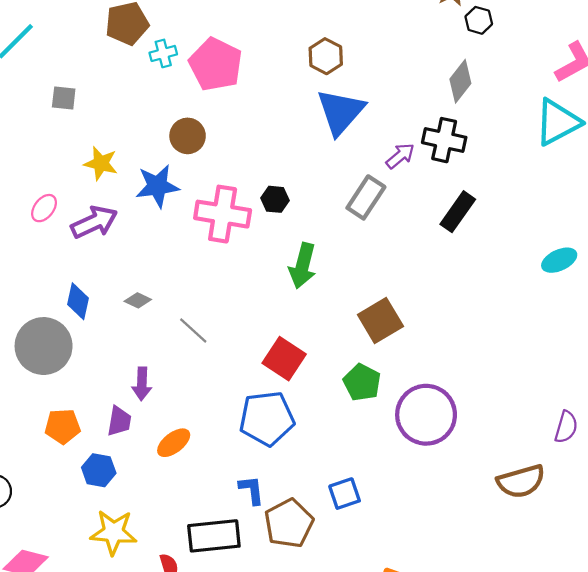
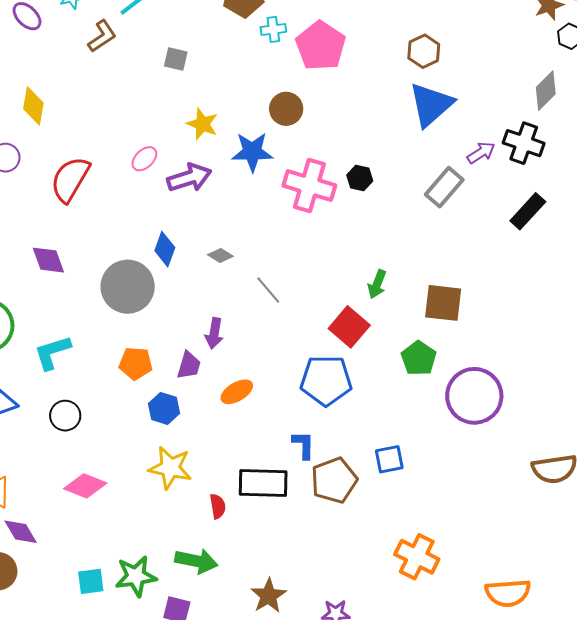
green arrow: (303, 266) -> (377, 284), moved, size x0.7
brown square: (380, 320) -> (443, 303), turned 30

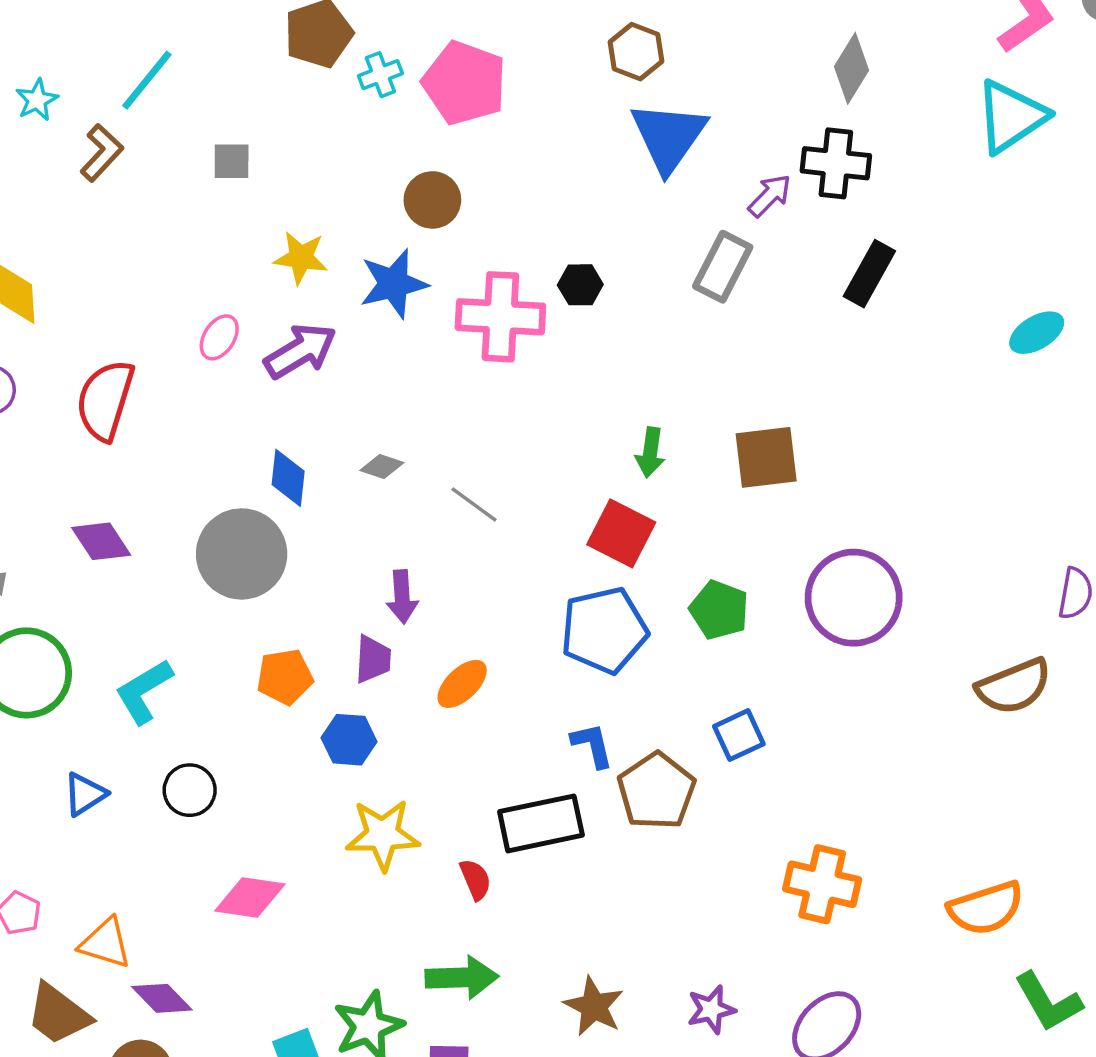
green pentagon: (419, 358) -> (719, 610), moved

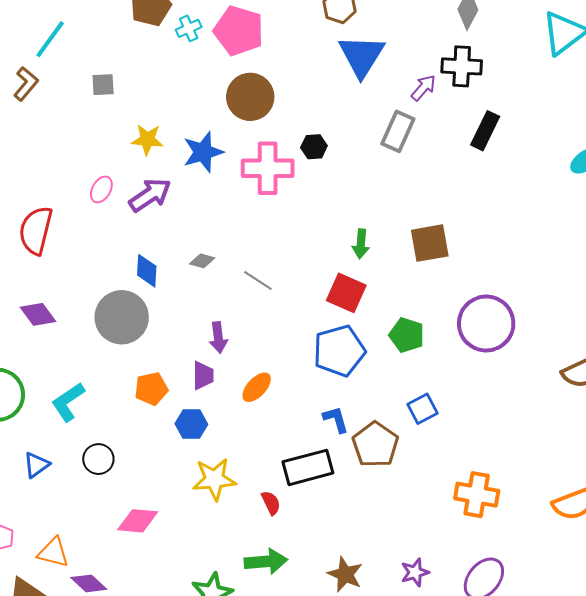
brown circle: (432, 200) -> (250, 97), moved, size x1.4

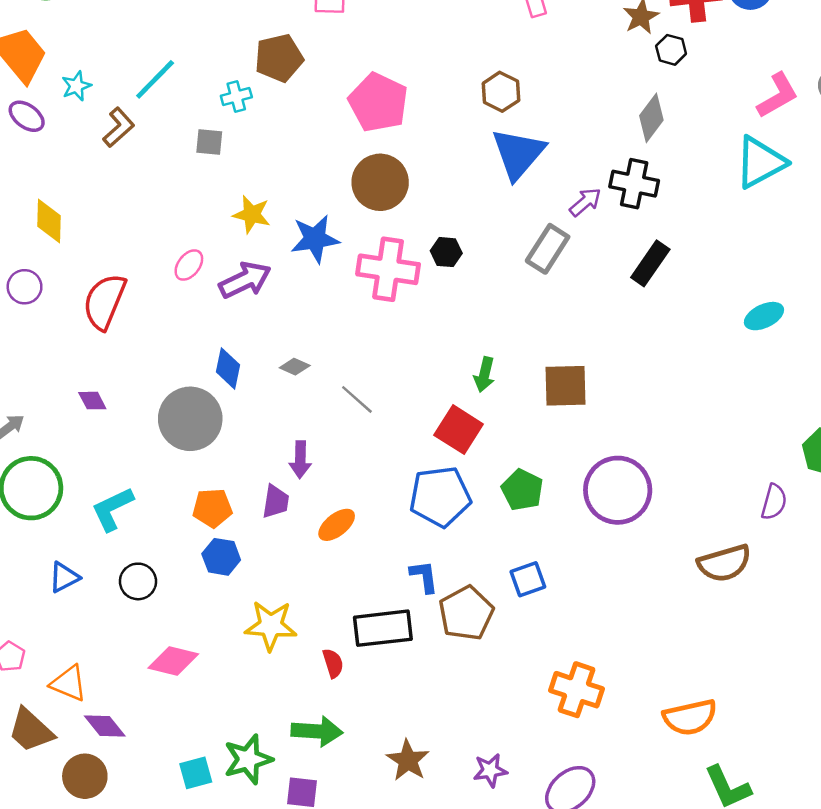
cyan cross: (189, 28) -> (236, 97), moved
purple diamond: (38, 314) -> (92, 401), size x0.7
blue hexagon: (191, 424) -> (221, 557), moved

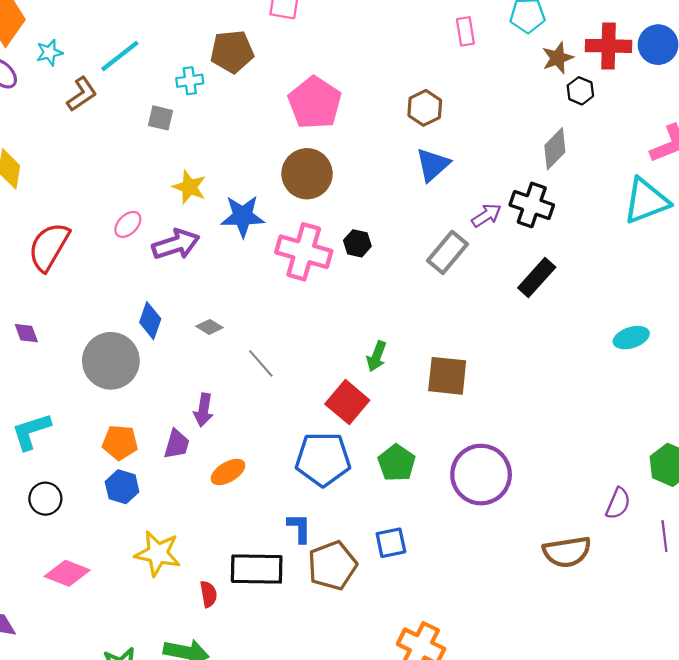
blue triangle: (518, 154) -> (433, 165), size x0.7

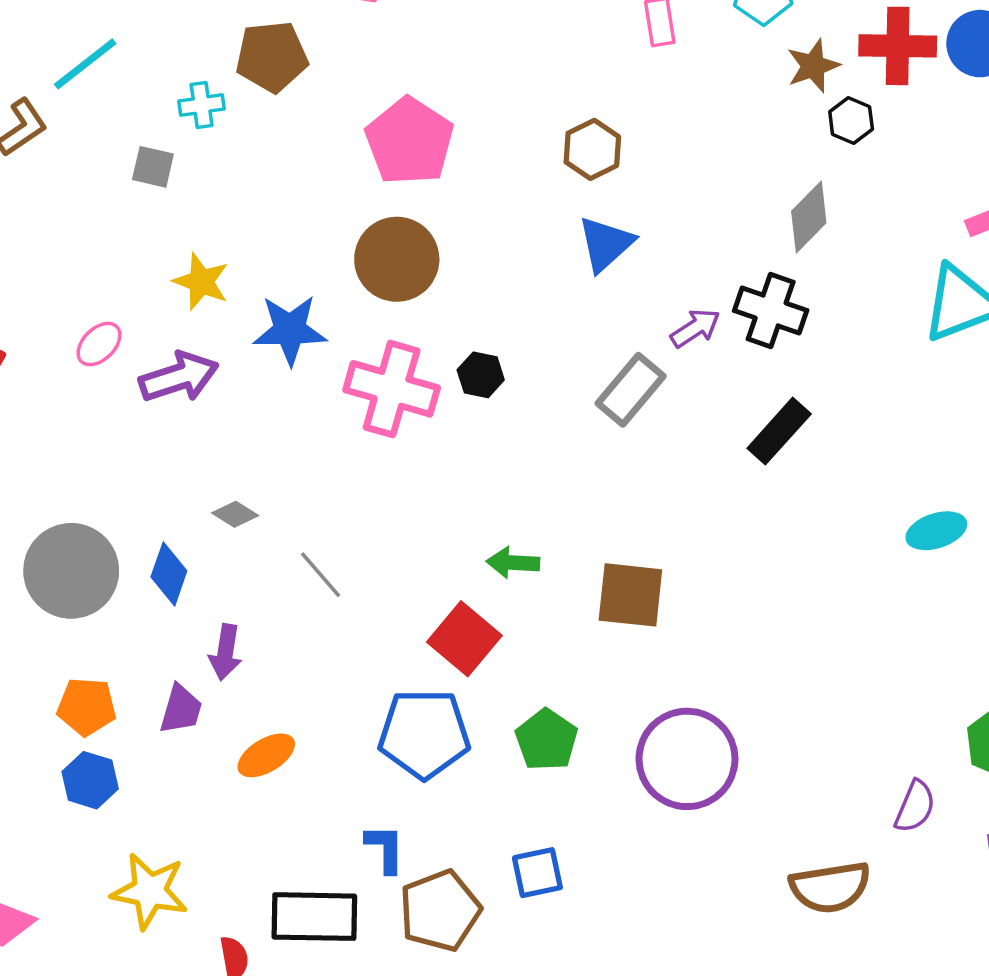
blue diamond: (150, 321) -> (169, 574), moved
green arrow: (377, 356) -> (513, 563), turned 72

